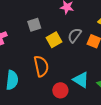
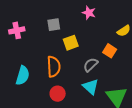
gray semicircle: (75, 35) -> (91, 65), moved
red circle: (60, 90) -> (58, 94), moved

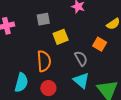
gray semicircle: (91, 65) -> (81, 58), turned 105
cyan semicircle: (23, 75) -> (21, 83), moved

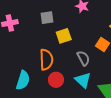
red circle: (48, 88) -> (56, 80), moved

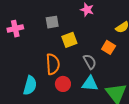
cyan triangle: (83, 80) -> (90, 84), turned -36

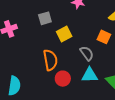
cyan semicircle: (30, 85) -> (14, 86), moved

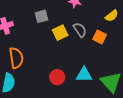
gray semicircle: (87, 53) -> (80, 30), moved
orange semicircle: (50, 60) -> (16, 58), moved

